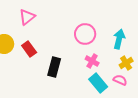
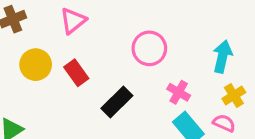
pink circle: (85, 34) -> (149, 48), moved
black rectangle: (54, 67) -> (117, 102), turned 30

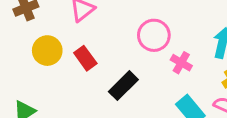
pink cross: (179, 92) -> (181, 63), moved

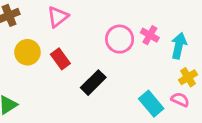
pink cross: (181, 63) -> (150, 35), moved

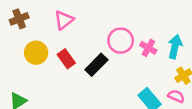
pink cross: (150, 35) -> (148, 48), moved
black rectangle: (93, 83) -> (96, 65), moved

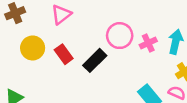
pink cross: (148, 48) -> (148, 43), turned 35

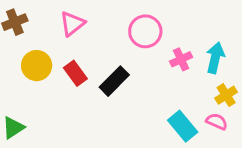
pink circle: (120, 36) -> (145, 31), moved

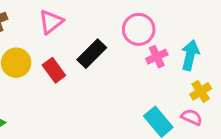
pink circle: (145, 31) -> (139, 29), moved
black rectangle: (114, 81) -> (92, 54), moved

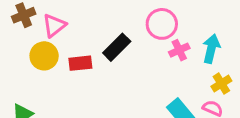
pink triangle: (51, 22) -> (54, 25), moved
red rectangle: (54, 70) -> (80, 63), turned -60

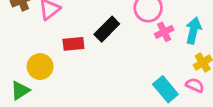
yellow circle: (44, 56) -> (40, 67), moved

